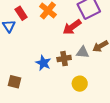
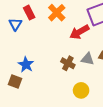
brown cross: (64, 59) -> (68, 63), turned 32
blue star: (43, 63) -> (26, 65), moved

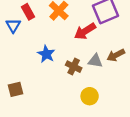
blue star: (26, 65) -> (46, 54), moved
brown square: (15, 81) -> (16, 89), turned -32

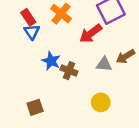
blue triangle: (13, 26) -> (32, 32), moved
brown cross: (74, 67) -> (69, 71), moved
brown square: (16, 89) -> (35, 107), moved

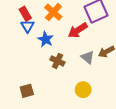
blue star: (51, 61) -> (46, 39), moved
gray triangle: (104, 64) -> (88, 57), turned 32

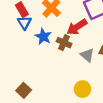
brown cross: (57, 61) -> (64, 43), moved
brown square: (27, 91) -> (24, 90), turned -32

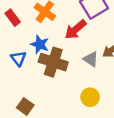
blue triangle: (24, 23) -> (18, 58), moved
brown cross: (64, 43) -> (53, 62), moved, size x1.6

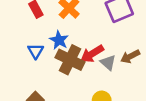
red arrow: (76, 29) -> (92, 54), moved

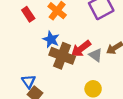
blue triangle: (36, 51) -> (29, 81), moved

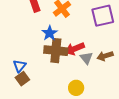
brown cross: (62, 56) -> (56, 51), turned -30

